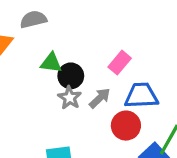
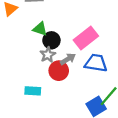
pink rectangle: (120, 63) -> (86, 38), size x1.5
red circle: (126, 126) -> (59, 71), moved

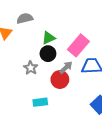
green triangle: (40, 29) -> (49, 38), moved, turned -32
gray star: (48, 55) -> (31, 68), moved

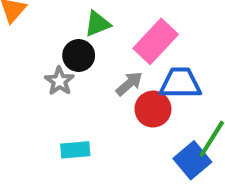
black circle: (48, 54) -> (79, 56), moved
red circle: (60, 79) -> (153, 109), moved

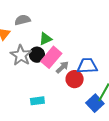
pink rectangle: (156, 41) -> (51, 57), moved
gray star: (59, 81) -> (21, 55), moved, size x1.5

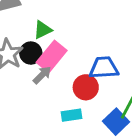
gray arrow: (62, 67) -> (42, 75), moved
cyan rectangle: (37, 101) -> (72, 115), moved

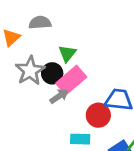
green triangle: (43, 30) -> (67, 53), turned -36

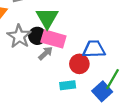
green triangle: (67, 53) -> (47, 18), size x1.5
pink rectangle: (71, 80) -> (53, 39), turned 65

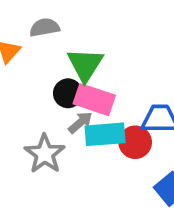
gray star: (19, 36) -> (45, 154), moved
cyan rectangle: (68, 85) -> (105, 134), moved, size x1.5

